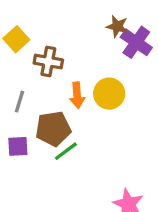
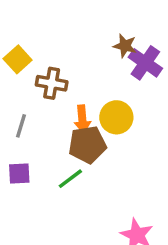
brown pentagon: (53, 129) -> (87, 145), moved

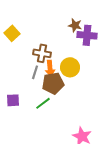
purple cross: (145, 63) -> (87, 35), turned -30
brown cross: (52, 83) -> (42, 53), moved
gray line: (21, 126) -> (35, 72), moved

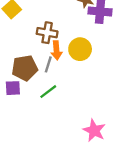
gray line: (35, 72) -> (48, 64), moved
brown pentagon: (53, 83) -> (25, 68), moved

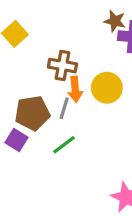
purple square: (13, 88) -> (16, 140), turned 35

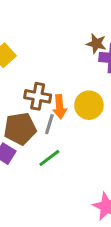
brown cross: (62, 66) -> (38, 96), moved

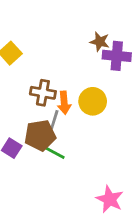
brown pentagon: (20, 129) -> (40, 135), moved
green line: (49, 158) -> (54, 152), turned 65

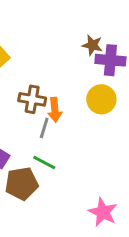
yellow circle: (93, 101) -> (101, 99), moved
brown pentagon: (40, 135) -> (22, 184), moved

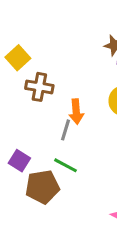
brown cross: (32, 99) -> (39, 87), moved

